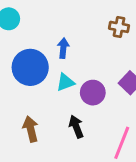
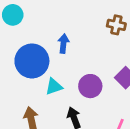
cyan triangle: (65, 82) -> (54, 87), moved

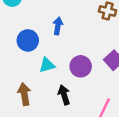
blue circle: (32, 61) -> (28, 40), size x0.7

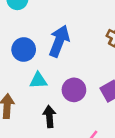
blue arrow: (58, 26) -> (59, 41), size x1.6

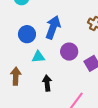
purple circle: (74, 90) -> (69, 52), moved

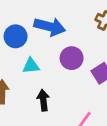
blue arrow: (53, 27) -> (50, 27), turned 85

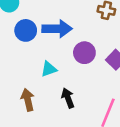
blue circle: (16, 36) -> (26, 30), moved

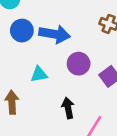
black arrow: (68, 98) -> (68, 108), moved

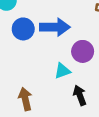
cyan triangle: (39, 74) -> (62, 71), moved

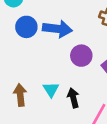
cyan triangle: (62, 71) -> (51, 90), moved, turned -49

